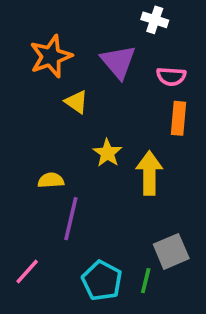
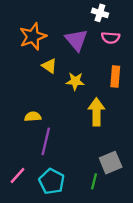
pink semicircle: (171, 76) -> (111, 38), moved
yellow star: (107, 153) -> (75, 81), moved, turned -30
cyan pentagon: (102, 281) -> (52, 181), moved

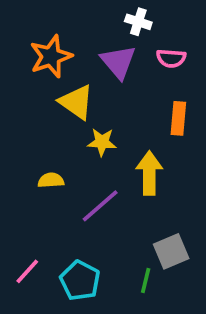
white cross: (100, 13) -> (138, 22), moved
yellow triangle: (49, 66) -> (76, 102), size x1.5
yellow star: (75, 81) -> (102, 142), moved
purple line: (46, 141) -> (100, 206), moved, turned 36

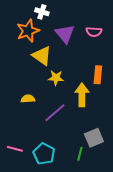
white cross: (138, 22) -> (42, 12), moved
orange rectangle: (178, 118) -> (98, 75), moved
pink line: (27, 271) -> (15, 149), turned 63

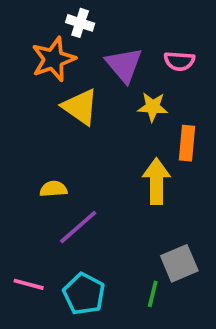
yellow star: (56, 78) -> (153, 107), moved
purple line: (55, 113) -> (78, 227), moved

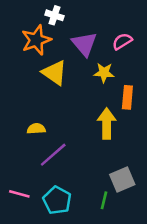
pink semicircle: (179, 61) -> (122, 41), turned 144

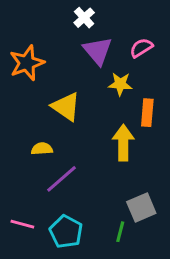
white cross: (54, 15) -> (84, 18), moved, turned 30
orange star: (36, 40) -> (27, 63), moved
yellow triangle: (54, 73) -> (66, 107), moved

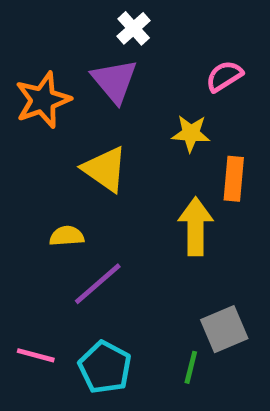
purple triangle: (98, 51) -> (114, 81), moved

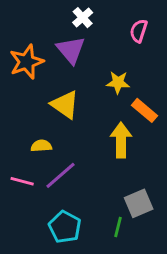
pink semicircle: (224, 76) -> (139, 31), moved, turned -40
orange rectangle: (234, 179) -> (145, 110), turned -55
pink line: (36, 355) -> (22, 181), moved

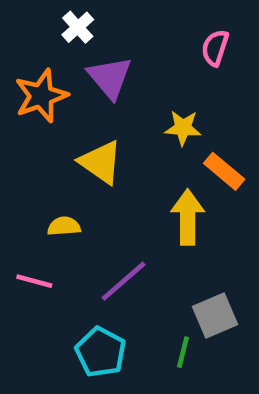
white cross: (83, 18) -> (78, 27), moved
purple line: (60, 175) -> (124, 281), moved

